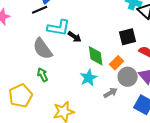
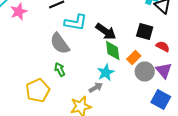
black arrow: (75, 37) -> (106, 32), moved, size x1.5
black square: (128, 37) -> (145, 32), turned 30
gray arrow: (111, 93) -> (96, 88), moved

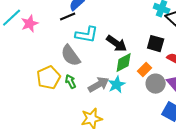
green diamond: (113, 50) -> (124, 63), turned 70
gray arrow: (96, 88) -> (99, 85), moved, size x1.5
yellow pentagon: (38, 90) -> (49, 78), moved

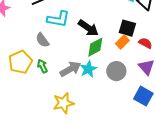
gray semicircle: (71, 56) -> (42, 40), size x0.7
orange rectangle: (145, 70) -> (122, 42), moved
gray circle: (156, 84) -> (116, 71), moved

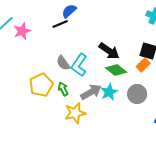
cyan L-shape: (58, 19) -> (79, 65), moved, turned 115
green diamond: (95, 47) -> (116, 70), turned 65
yellow star: (63, 103) -> (75, 113), moved

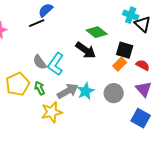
green diamond: (116, 70) -> (97, 32), moved

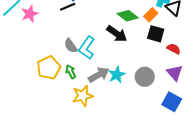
orange rectangle: (120, 64) -> (151, 15), moved

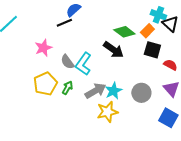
pink star: (30, 14) -> (43, 48), moved
green arrow: (71, 72) -> (67, 88), turned 56
yellow star: (83, 96) -> (107, 112), moved

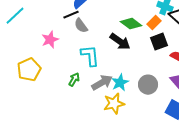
black square: (152, 50) -> (159, 42), turned -36
gray semicircle: (67, 62) -> (81, 26), moved
cyan L-shape: (83, 64) -> (90, 56), turned 140
yellow pentagon: (45, 84) -> (29, 70), moved

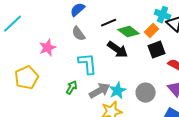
black line: (71, 15) -> (109, 23), moved

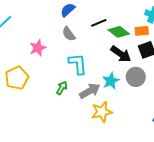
orange rectangle: (152, 31) -> (142, 31), turned 40
black arrow: (118, 50) -> (121, 54), moved
cyan star: (118, 91) -> (111, 81), moved
gray circle: (146, 93) -> (136, 77), moved

